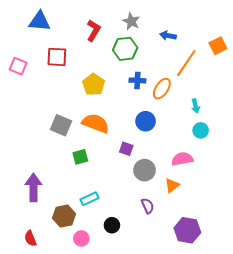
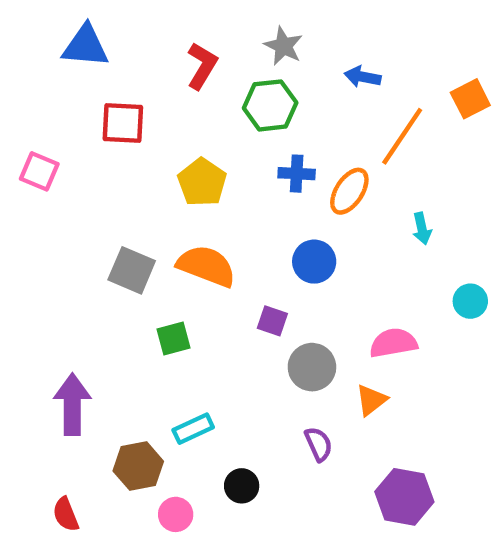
pink square: (18, 66) -> (39, 171), moved
cyan circle: (201, 130) -> (470, 301), moved

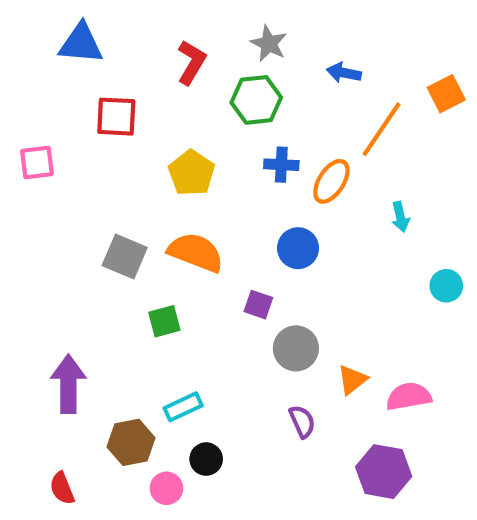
pink square: (39, 171) -> (37, 163), turned -30
pink semicircle: (393, 343) -> (409, 396), moved
black circle: (242, 486) -> (206, 459), moved

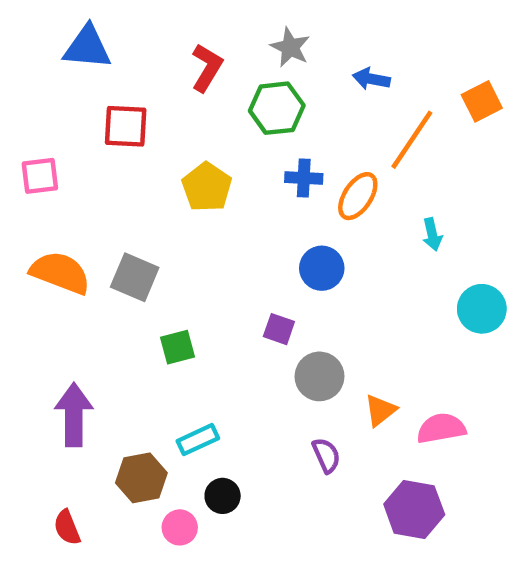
orange semicircle: (196, 252) -> (60, 273), moved
cyan circle: (446, 286) -> (482, 309), size x1.4

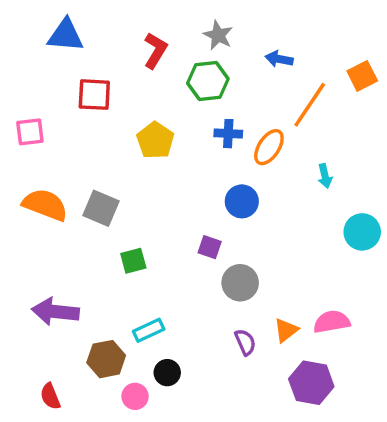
orange triangle: (380, 410) -> (286, 330), moved
purple arrow: (74, 415) -> (55, 312), turned -84

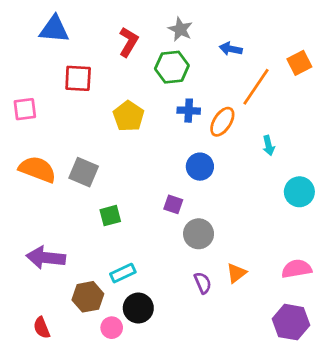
pink semicircle: (332, 322) -> (297, 269), moved
black circle: (167, 373) -> (138, 308), size x1.4
purple hexagon: (311, 383) -> (291, 322), moved

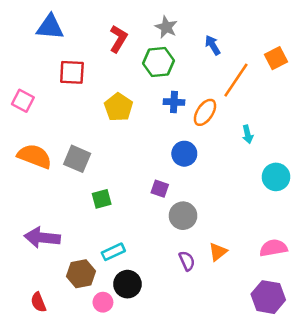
blue arrow: (231, 49) -> (213, 45), turned 48
pink square: (25, 109) -> (23, 101), turned 35

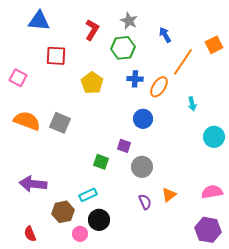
green square: (102, 199) -> (101, 162), moved, turned 35

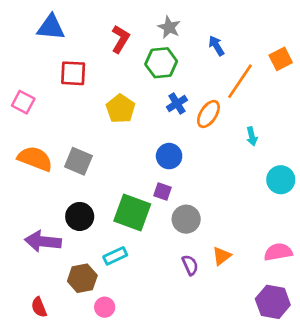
blue cross: (135, 79) -> (177, 103), turned -35
blue circle: (143, 119) -> (169, 156), moved
green square: (101, 162) -> (132, 213), size x1.8
black circle: (99, 220) -> (80, 216), moved

